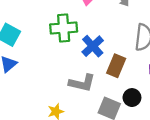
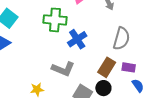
brown rectangle: (116, 66) -> (107, 67), moved

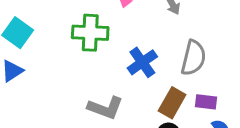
blue cross: (77, 39) -> (142, 62), moved

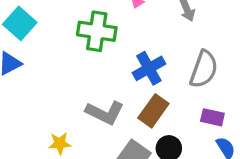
brown rectangle: (172, 103) -> (153, 111), moved

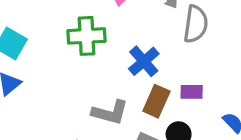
gray semicircle: (204, 69) -> (196, 24), moved
purple rectangle: (212, 117) -> (192, 92), moved

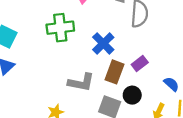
purple rectangle: (192, 92) -> (140, 64), turned -35

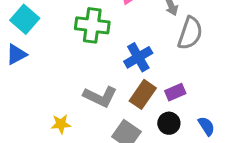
black circle: (132, 95) -> (169, 123), moved

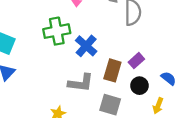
blue cross: (138, 57) -> (86, 46), moved

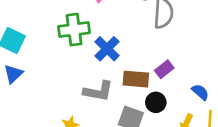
brown rectangle: (112, 70) -> (136, 79), turned 75
black circle: (139, 86) -> (156, 102), moved

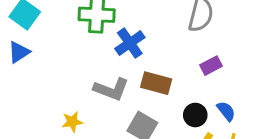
purple rectangle: (164, 69) -> (211, 66), moved
black circle: (156, 102) -> (195, 115), moved

